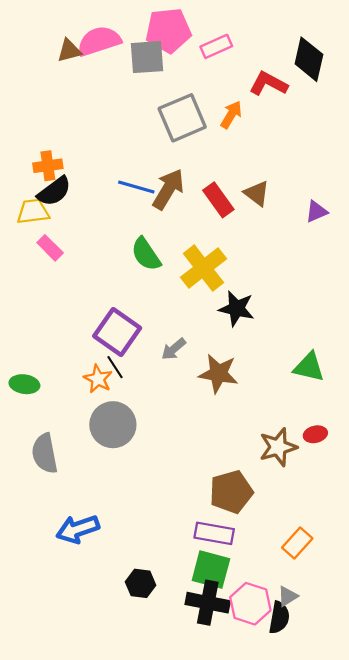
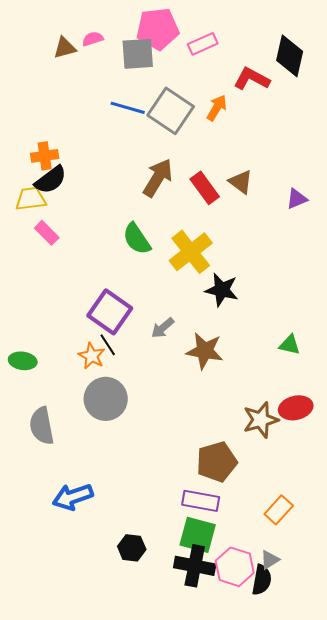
pink semicircle: (99, 41) -> (93, 39), size x0.5
gray square: (182, 118) -> (171, 111), turned -33
blue line: (136, 187) -> (128, 108), moved
green triangle: (309, 367) -> (290, 345), size x0.7
red ellipse: (315, 434) -> (296, 408), size x1.5

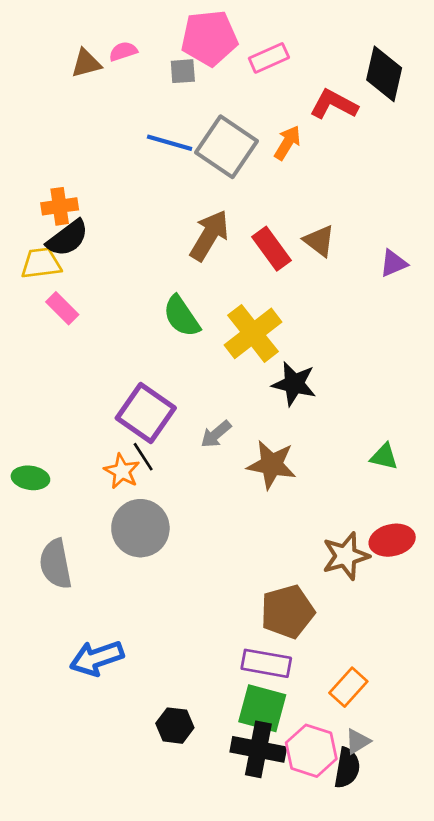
gray square: (138, 54) -> (183, 71), size x0.6
orange rectangle: (279, 510) -> (348, 687), moved

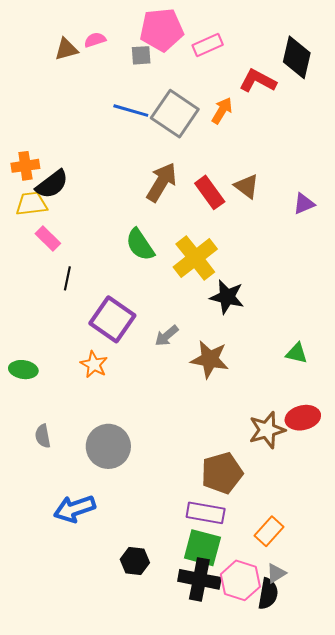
orange cross: (60, 206) -> (25, 166), moved
black line: (143, 457) -> (67, 278), moved, turned 45
gray circle: (140, 528) -> (108, 446), moved
gray semicircle: (56, 564) -> (43, 436), size x0.6

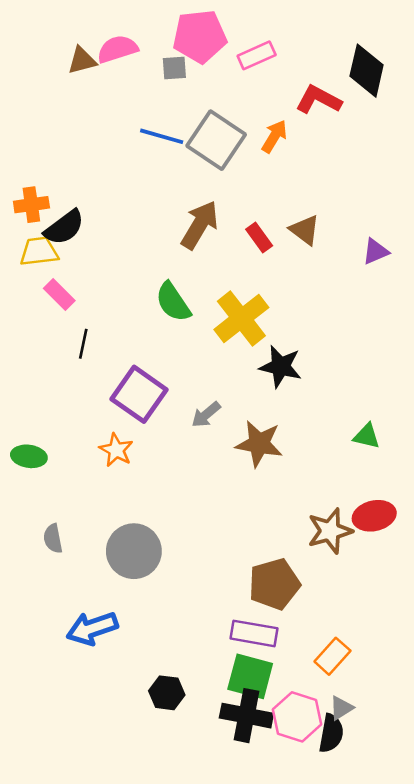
pink semicircle: (95, 40) -> (117, 49), size x1.5
red rectangle: (210, 192) -> (259, 238), size x0.7

